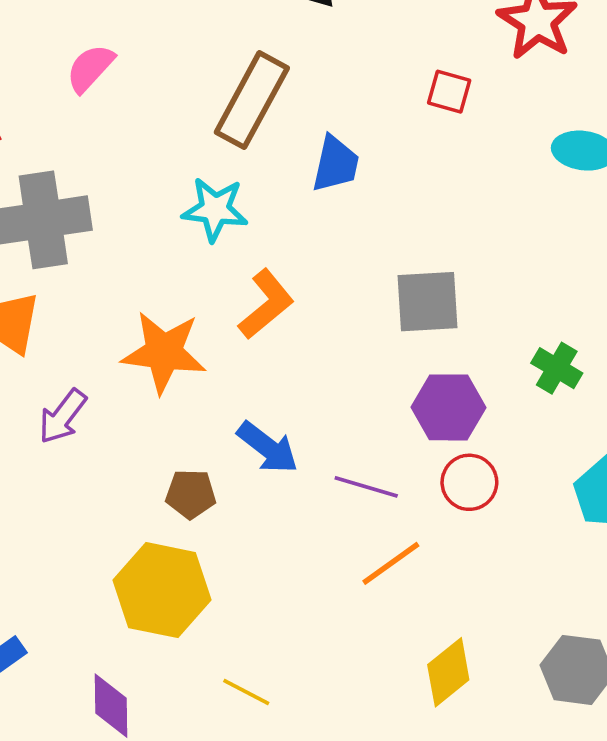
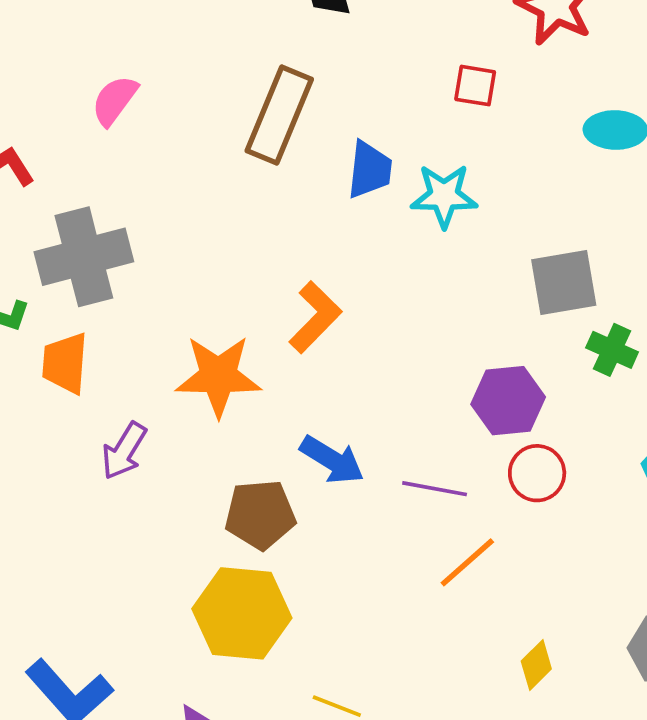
cyan star: (215, 209) -> (444, 196), moved
gray square: (427, 302) -> (564, 282), moved
brown pentagon: (191, 494) -> (260, 514), size x1.4
yellow diamond: (448, 672) -> (536, 665), size x0.7

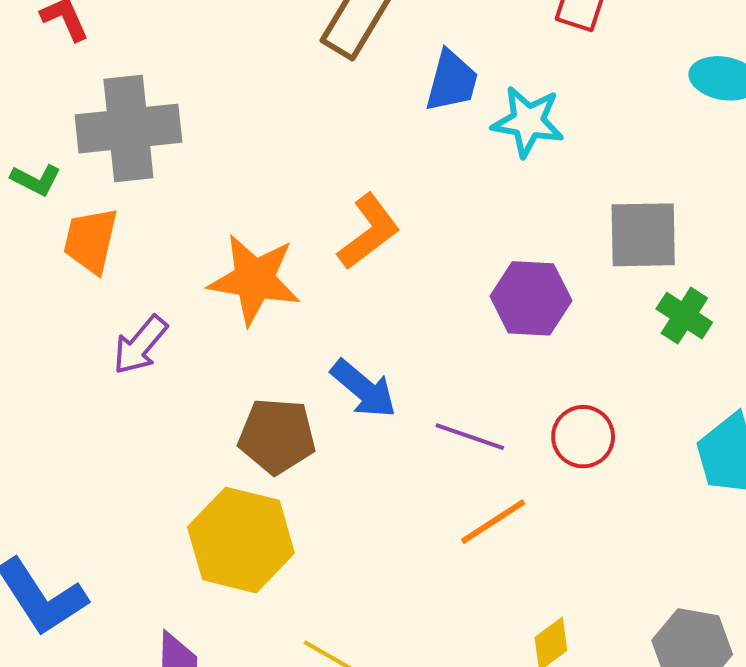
purple hexagon: (508, 401) -> (531, 298), moved

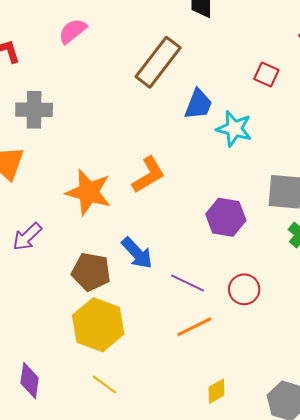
gray cross: (128, 129) -> (34, 110), size x0.7
purple arrow: (140, 345) -> (27, 237), moved
yellow hexagon: (241, 540) -> (98, 325), moved

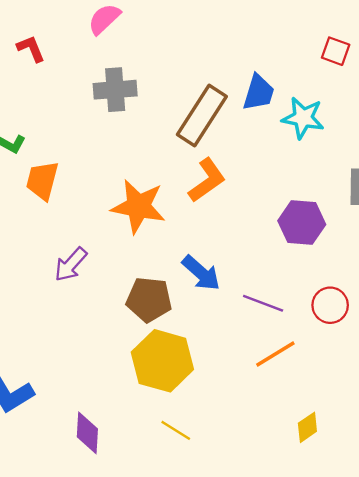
brown rectangle: (158, 62) -> (202, 115), moved
gray cross: (34, 110) -> (115, 90), moved

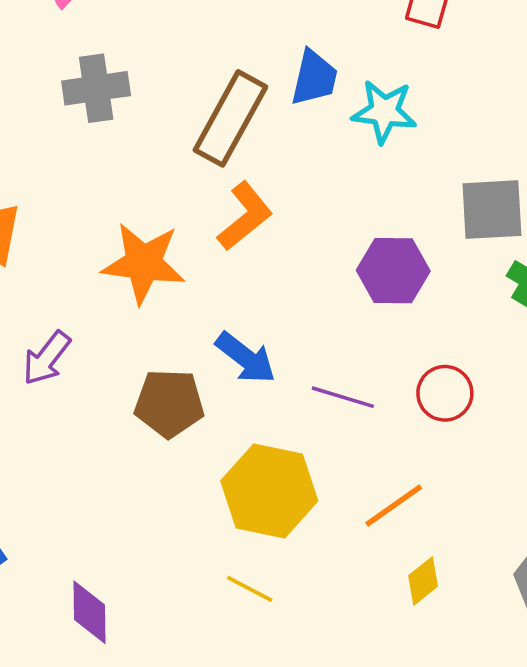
orange line: (275, 354) -> (394, 506), moved
yellow hexagon: (162, 361) -> (269, 491), moved
yellow line: (176, 430) -> (250, 589), moved

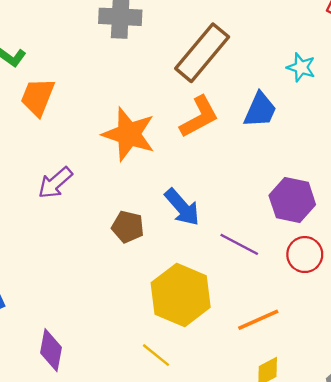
blue trapezoid: (314, 78) -> (260, 110), moved
cyan star: (384, 112) -> (301, 67), size x0.7
purple hexagon: (393, 271) -> (292, 200), moved
brown pentagon: (169, 403) -> (128, 227), size x0.7

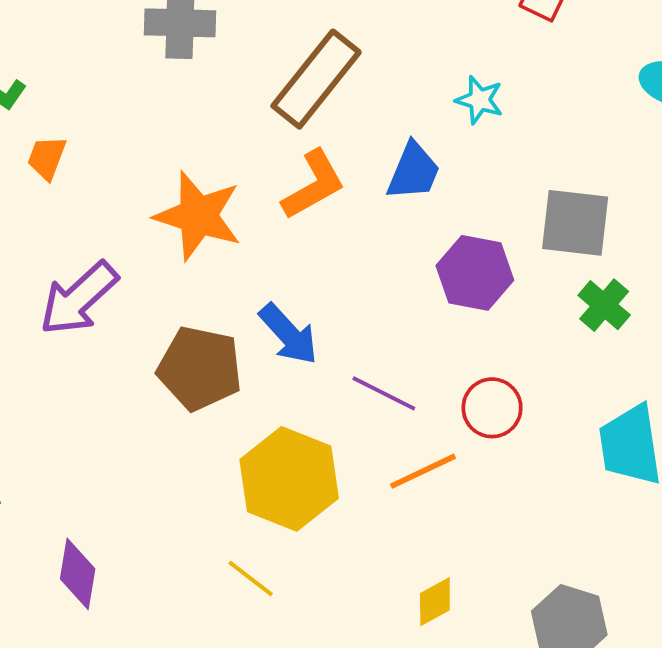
orange trapezoid: (38, 97) -> (47, 158), size x0.7
purple arrow: (55, 183) -> (79, 298), size x1.4
purple hexagon: (292, 200) -> (475, 273), moved
brown pentagon: (128, 227) -> (200, 368), size x1.6
orange line: (258, 320) -> (423, 471), moved

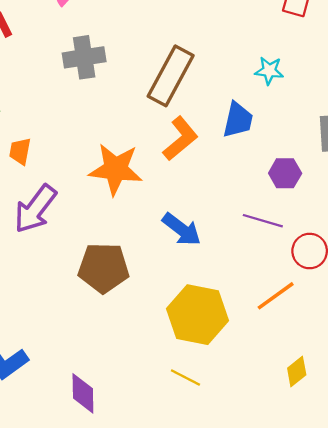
purple hexagon: (475, 273) -> (285, 173), size x0.7
purple arrow: (79, 298) -> (35, 209), moved
brown pentagon: (200, 368) -> (104, 268), moved
purple line: (384, 393) -> (263, 221), moved

